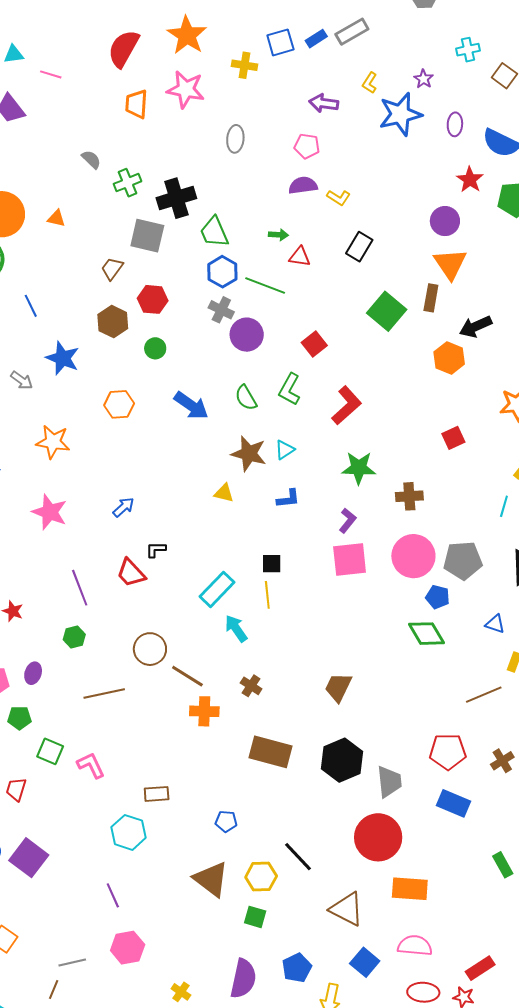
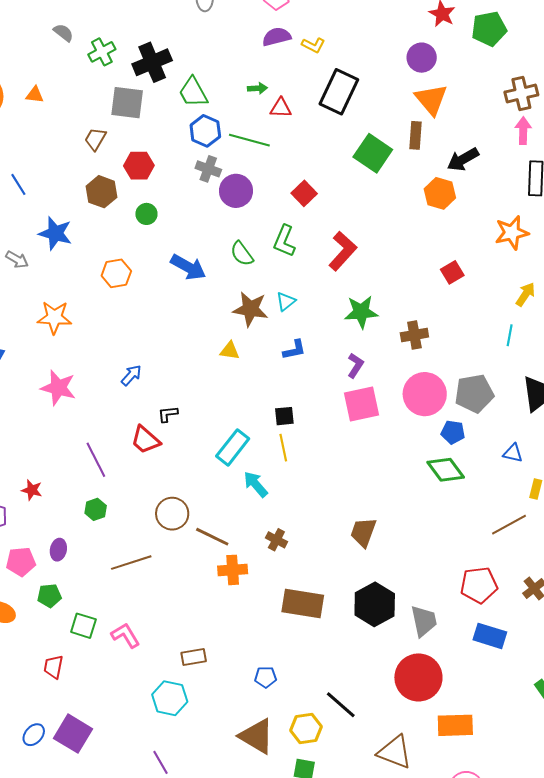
black rectangle: (359, 247) -> (339, 92), size x1.5

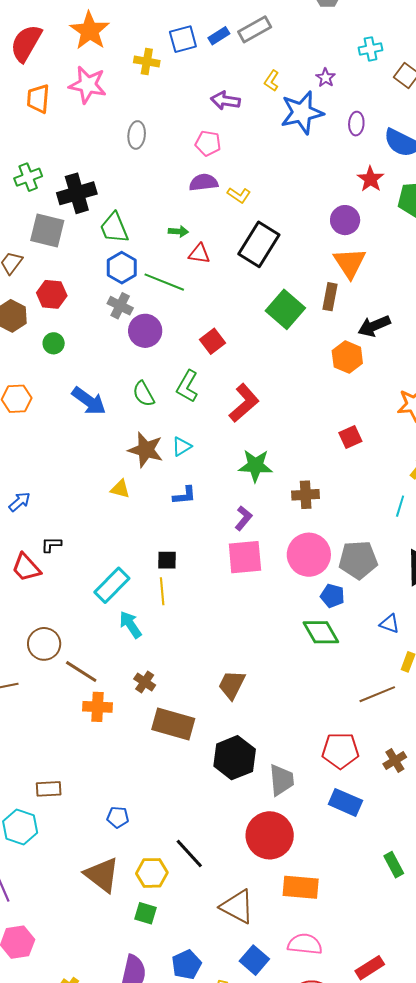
brown rectangle: (303, 604) -> (173, 724), moved

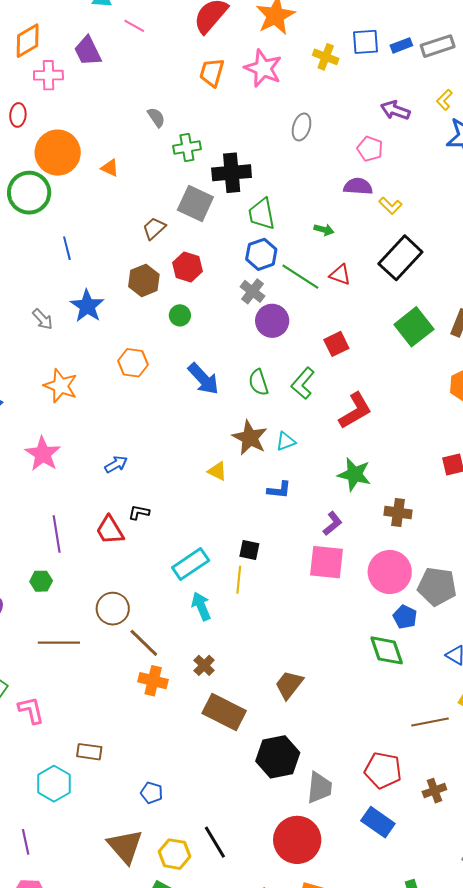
red triangle: (199, 254) -> (340, 275), moved

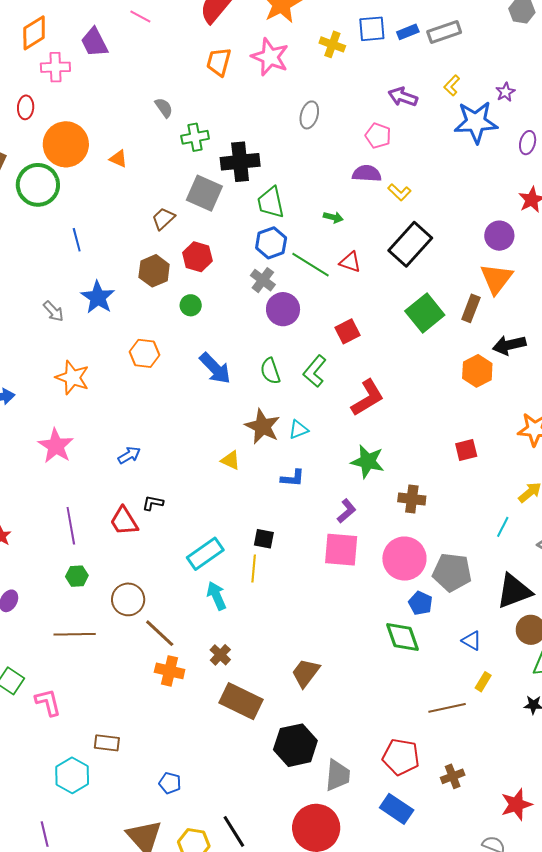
green hexagon: (41, 581) -> (77, 576), moved

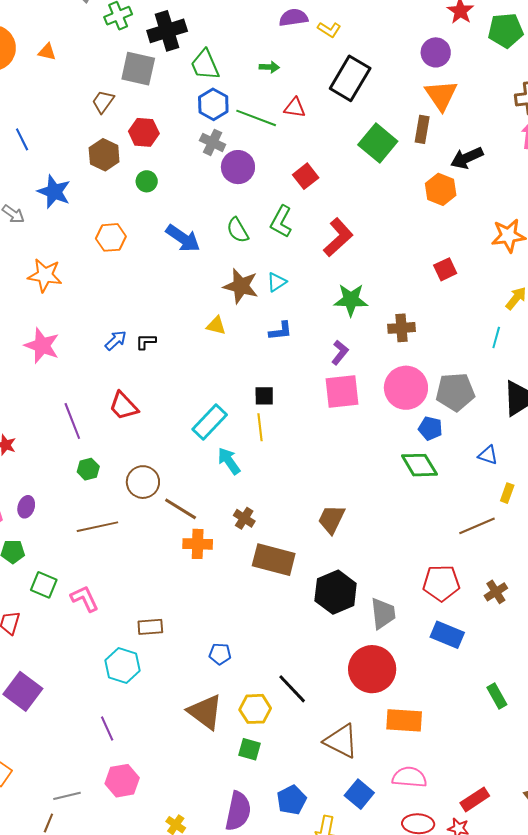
black L-shape: (153, 503) -> (146, 342), moved

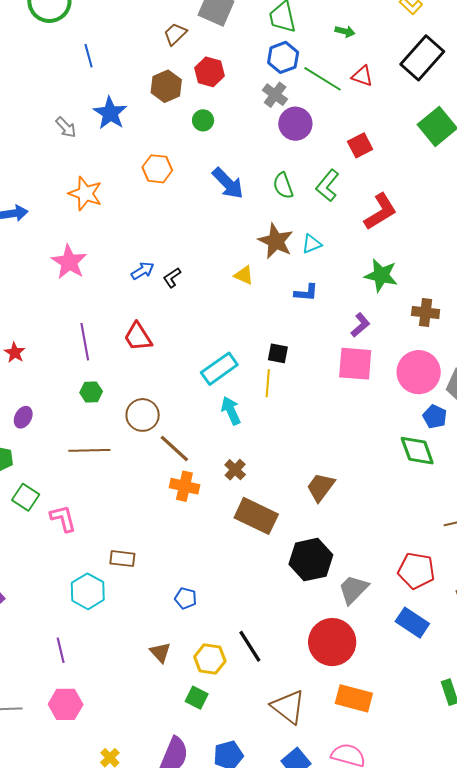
black L-shape: (146, 342) -> (172, 278), turned -45
gray trapezoid: (383, 613) -> (353, 589), turned -140
brown triangle: (205, 712) -> (160, 652), size x0.6

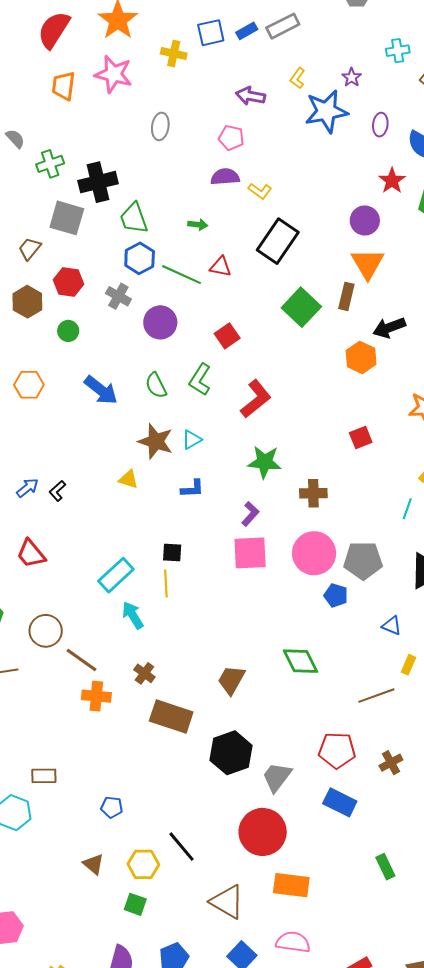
gray cross: (275, 95) -> (118, 296), moved
green diamond: (417, 451) -> (300, 661), moved

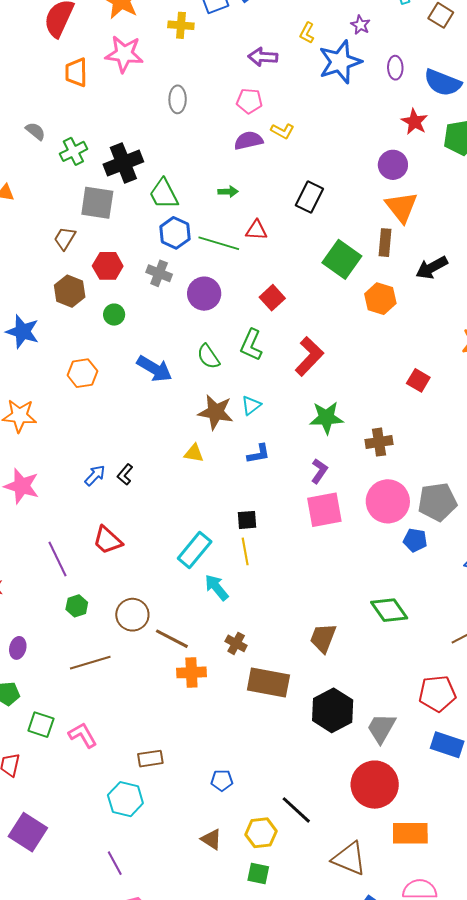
yellow L-shape: (260, 191) -> (283, 131), moved
black rectangle: (278, 241) -> (309, 197), size x0.7
orange hexagon: (361, 357) -> (380, 299), moved
red square: (361, 437) -> (418, 380), turned -30

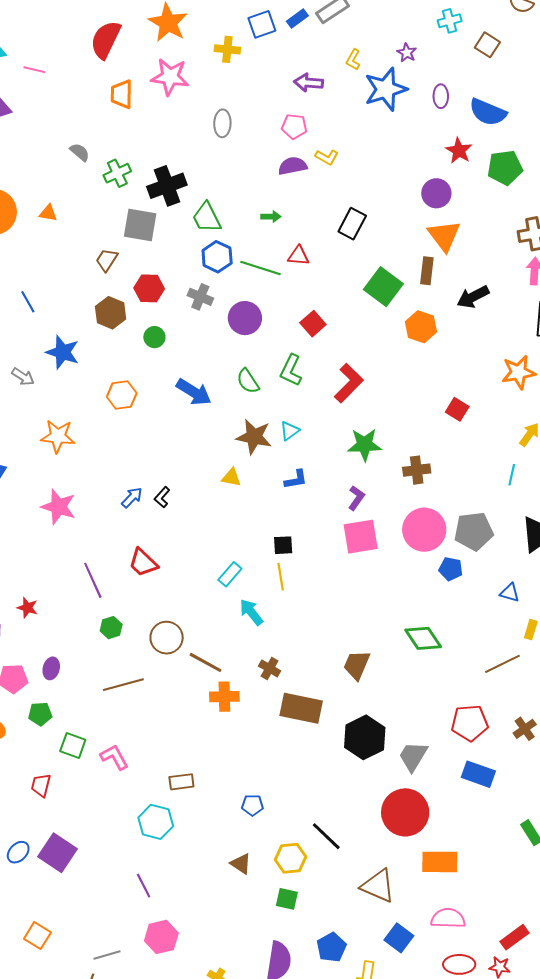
cyan rectangle: (195, 550) -> (230, 574), size x0.7

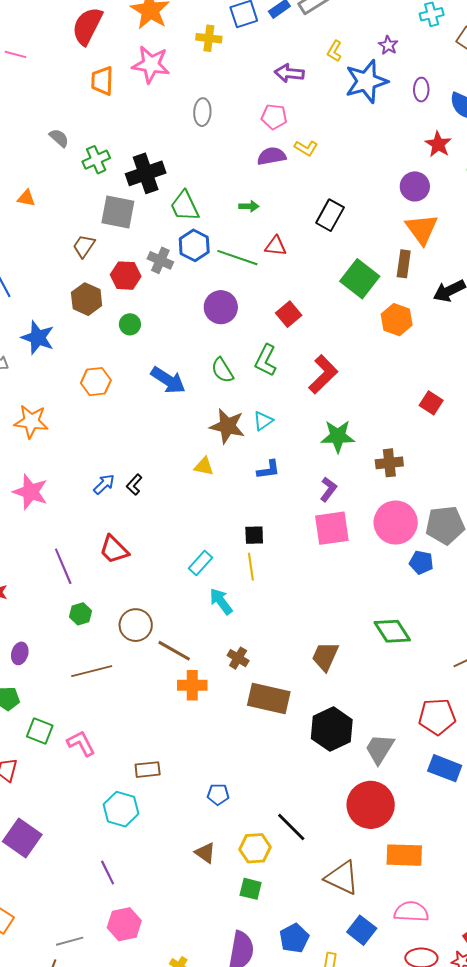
gray cross: (200, 297) -> (160, 260), moved

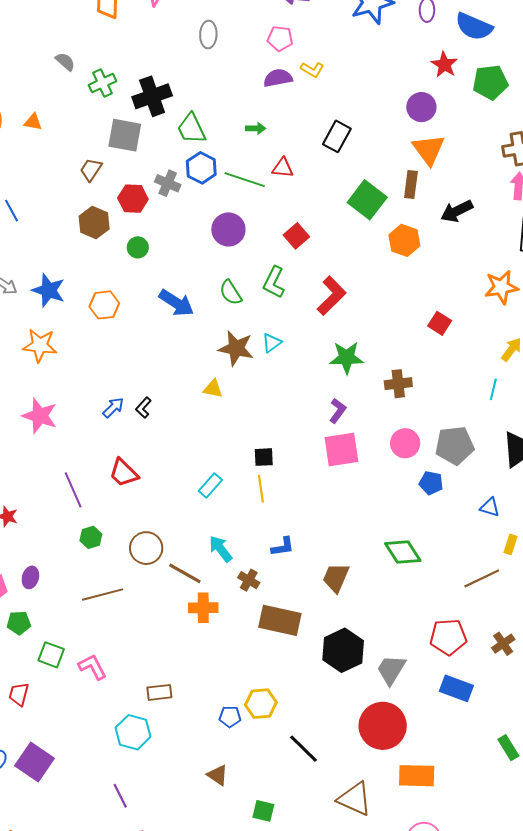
blue star: (38, 338) -> (49, 290), moved
blue L-shape: (268, 470) -> (283, 547), moved
pink circle: (396, 523) -> (405, 443), size x0.7
cyan arrow: (221, 601) -> (221, 549), moved
yellow hexagon: (255, 848) -> (261, 704), moved

